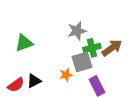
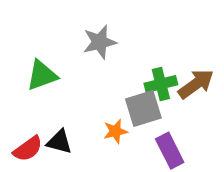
gray star: (77, 31) -> (100, 42), moved
black triangle: (34, 81) -> (59, 142), turned 42

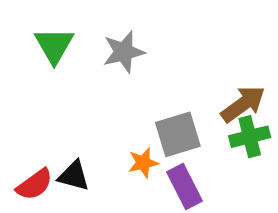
green triangle: (42, 75) -> (54, 45), moved, turned -40
green cross: (161, 84) -> (250, 137), moved
purple rectangle: (170, 151) -> (184, 187), moved

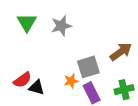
green cross: (250, 137) -> (124, 90), moved
red semicircle: (35, 184) -> (22, 80), moved

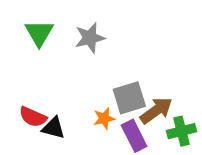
brown arrow: (121, 52) -> (156, 110), moved
red semicircle: (22, 80) -> (33, 117), turned 60

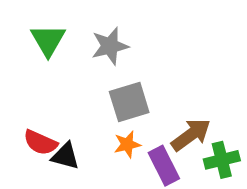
gray square: (129, 98) -> (129, 102), moved

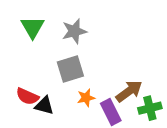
gray square: (129, 102) -> (70, 69), moved

